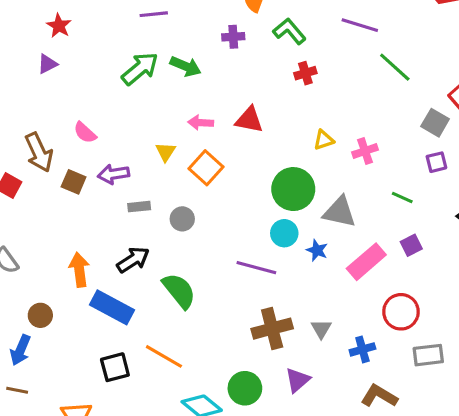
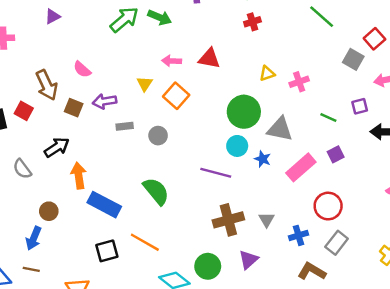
purple square: (436, 162) -> (360, 106), moved
black arrow: (133, 260) -> (57, 147), moved
gray rectangle: (428, 355) -> (337, 243), moved, turned -45

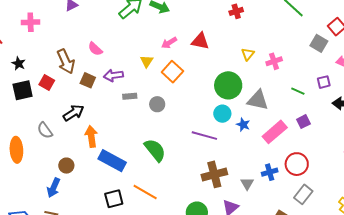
pink arrow: (172, 61) -> (169, 43), turned -35
yellow triangle: (267, 73) -> (248, 54), turned -32
gray triangle: (266, 220) -> (247, 184), moved
blue cross: (299, 235) -> (270, 172), moved

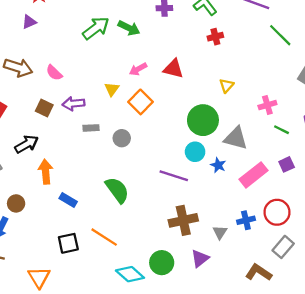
brown arrow: (66, 61) -> (18, 68), moved, turned -50
pink cross: (274, 61) -> (267, 105), moved
blue rectangle: (112, 161) -> (68, 200), size x0.6

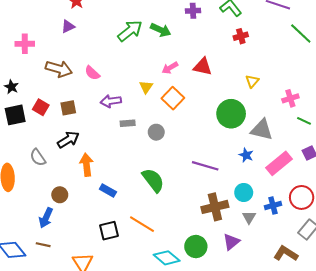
brown square: (44, 108) -> (68, 108), moved, turned -35
cyan circle: (195, 152) -> (244, 192), moved

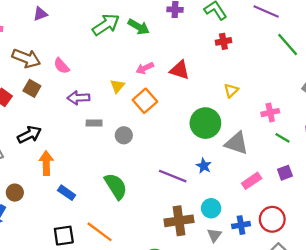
brown square: (68, 108) -> (32, 88), moved, turned 35
blue star: (246, 155) -> (204, 166), moved
pink rectangle: (279, 163) -> (252, 181), size x0.7

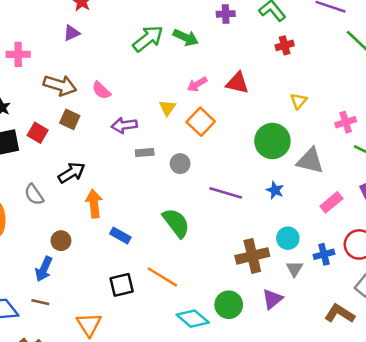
purple line: (173, 176) -> (226, 193), moved

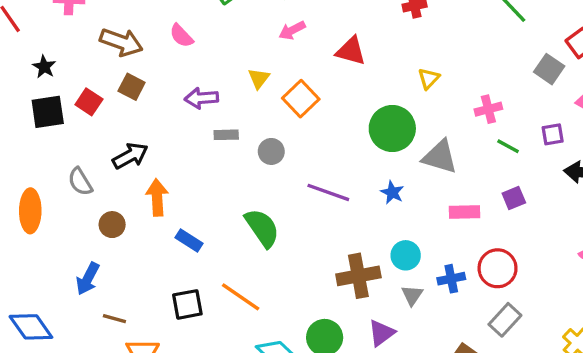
pink arrow: (197, 84) -> (292, 30), moved
pink semicircle: (101, 90) -> (181, 36), moved
pink rectangle: (331, 202) -> (464, 212), turned 35
brown circle: (61, 241) -> (112, 225), moved
brown line: (40, 302) -> (114, 319), moved

